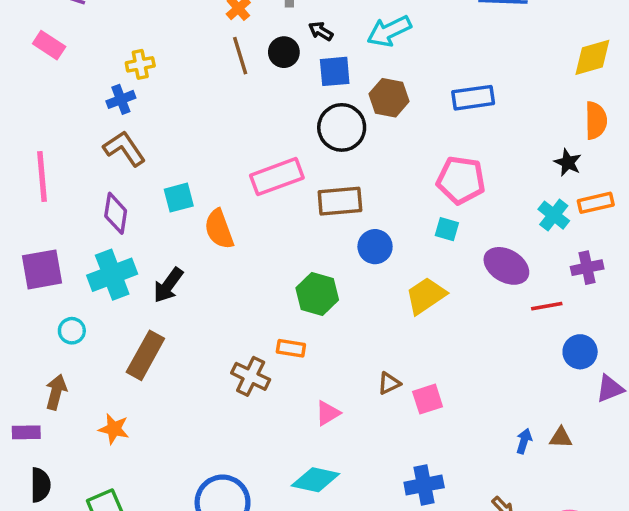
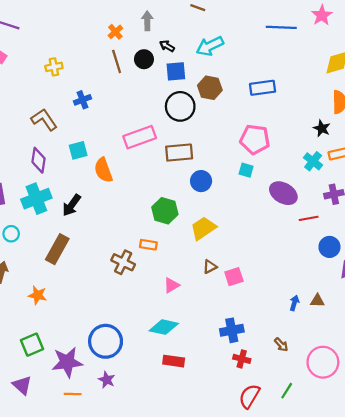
blue cross: (121, 99) -> (82, 100), moved
yellow trapezoid: (426, 296) -> (203, 228), moved

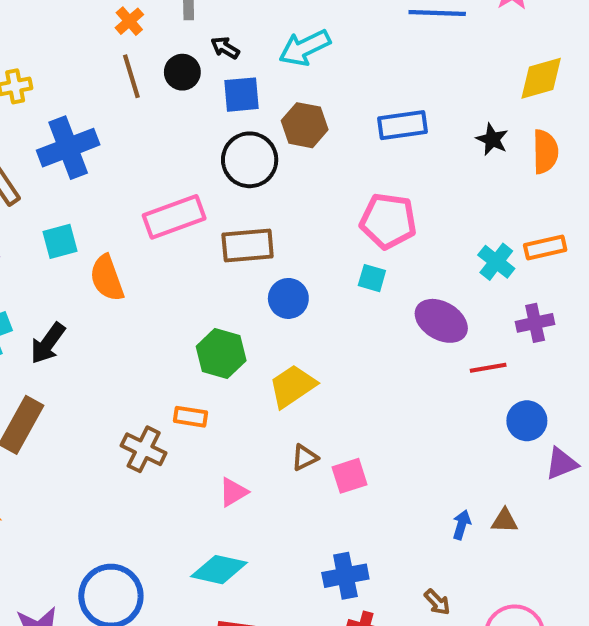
blue cross: (82, 100) -> (68, 148), size x1.8
black star: (322, 128) -> (492, 139), moved

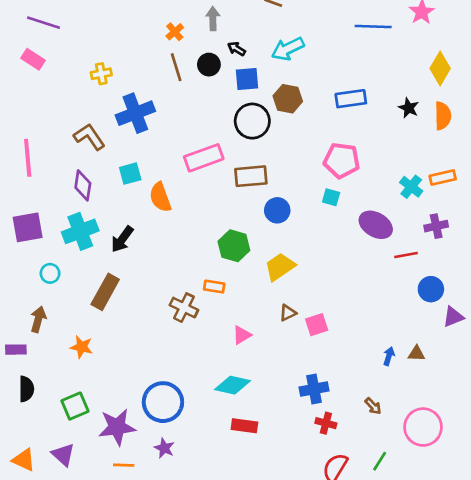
yellow diamond: (541, 78) -> (440, 68), turned -44

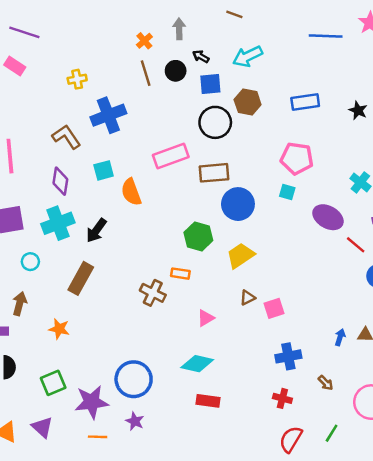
blue circle: (277, 210) -> (238, 204), size x1.4
red line: (406, 255) -> (356, 245), turned 50
blue cross: (314, 389) -> (288, 356), moved

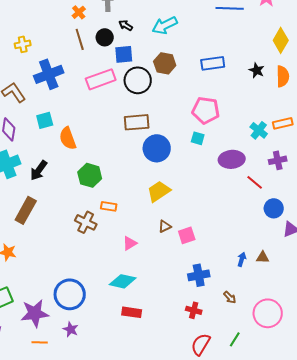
blue square: (210, 84) -> (124, 54), moved
pink rectangle: (171, 156) -> (101, 79), moved
purple ellipse: (328, 217) -> (232, 159), turned -35
green hexagon: (198, 236) -> (90, 175), moved

